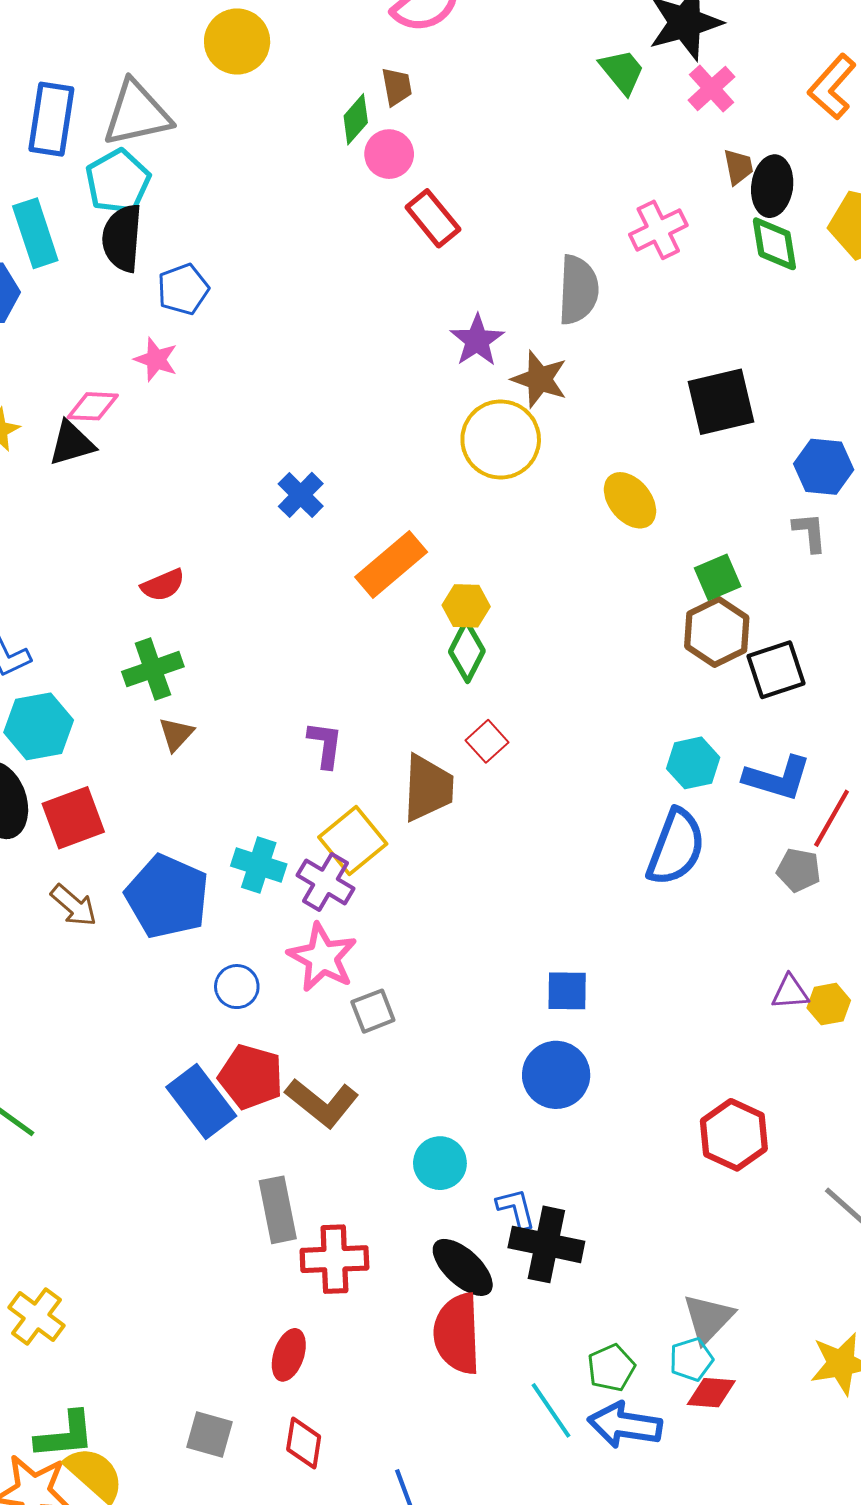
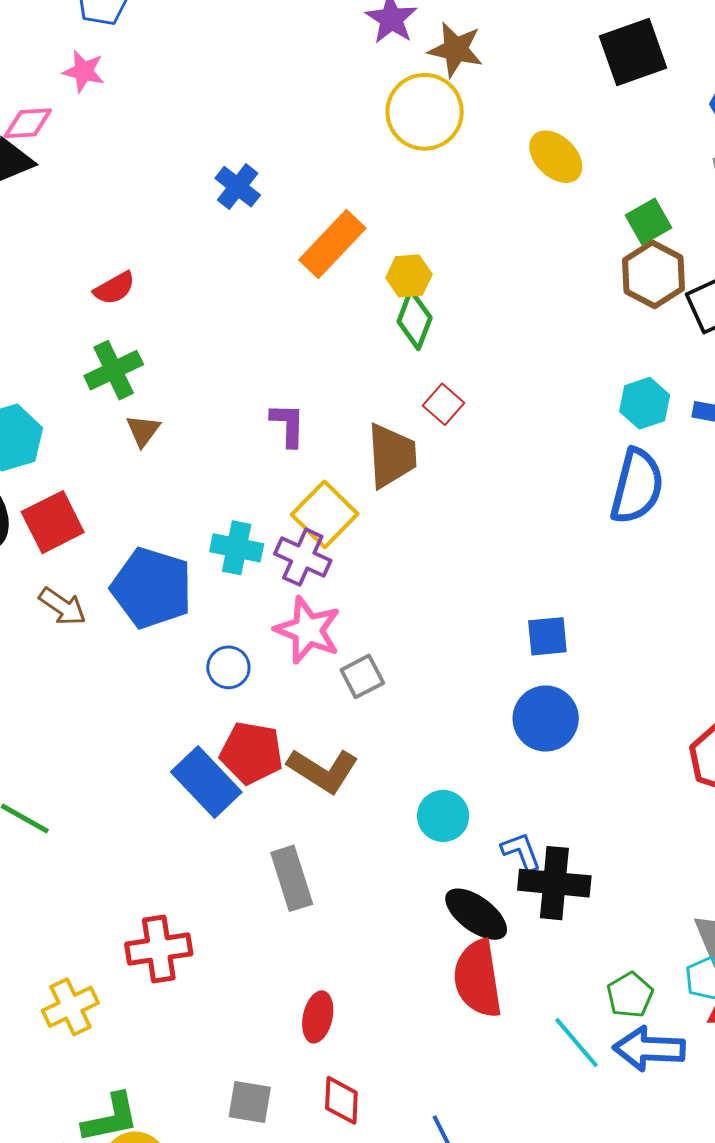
red cross: (334, 1259) -> (159, 949), moved
yellow cross: (37, 1317) -> (70, 1007), turned 34

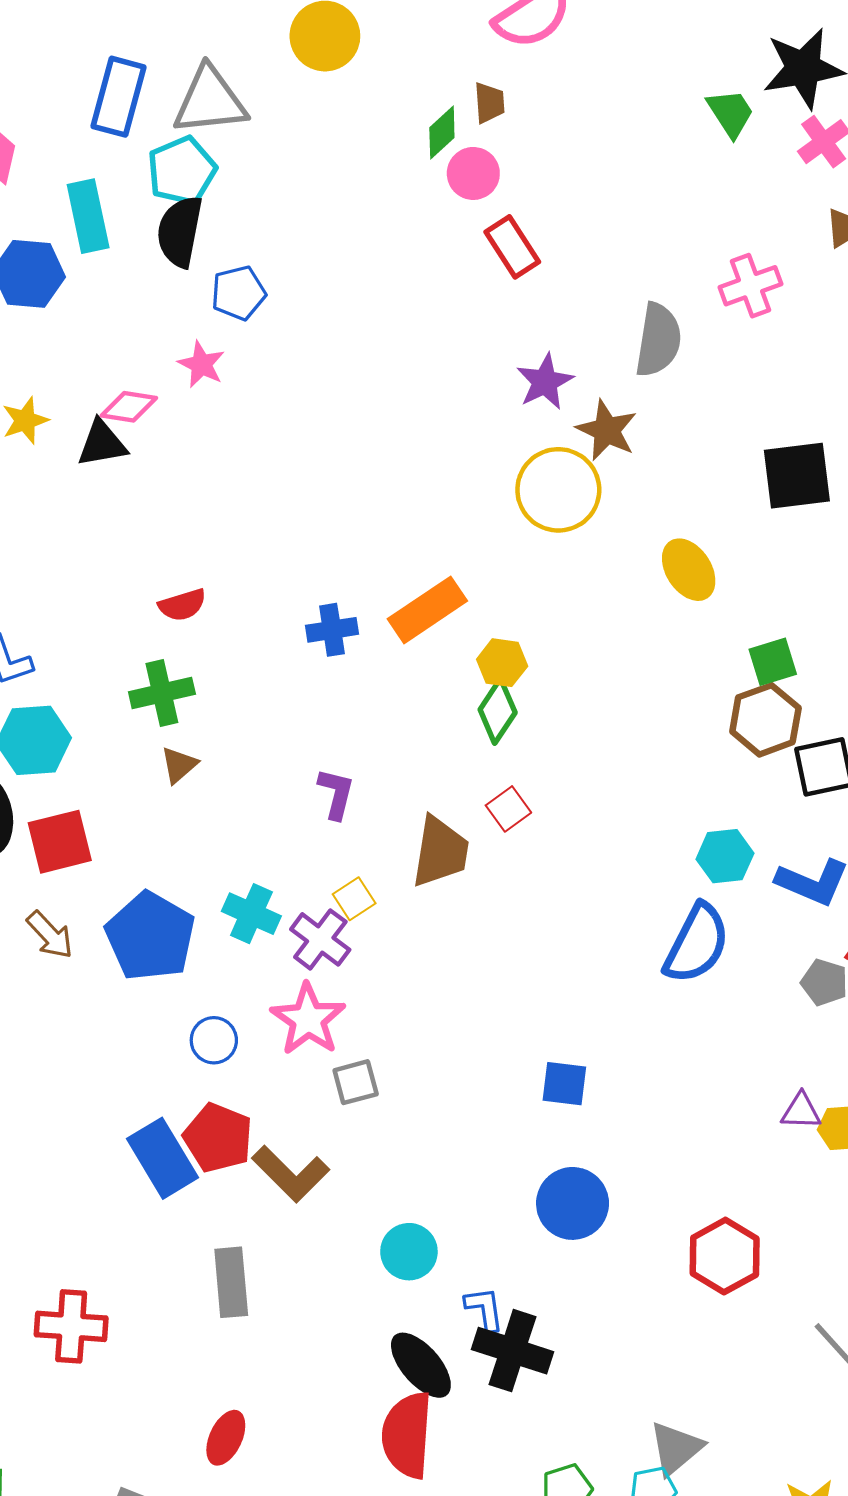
blue cross: (238, 187) -> (332, 630), moved, turned 30
yellow square: (325, 514) -> (354, 899), size x0.6
blue circle: (546, 719) -> (573, 1203), moved

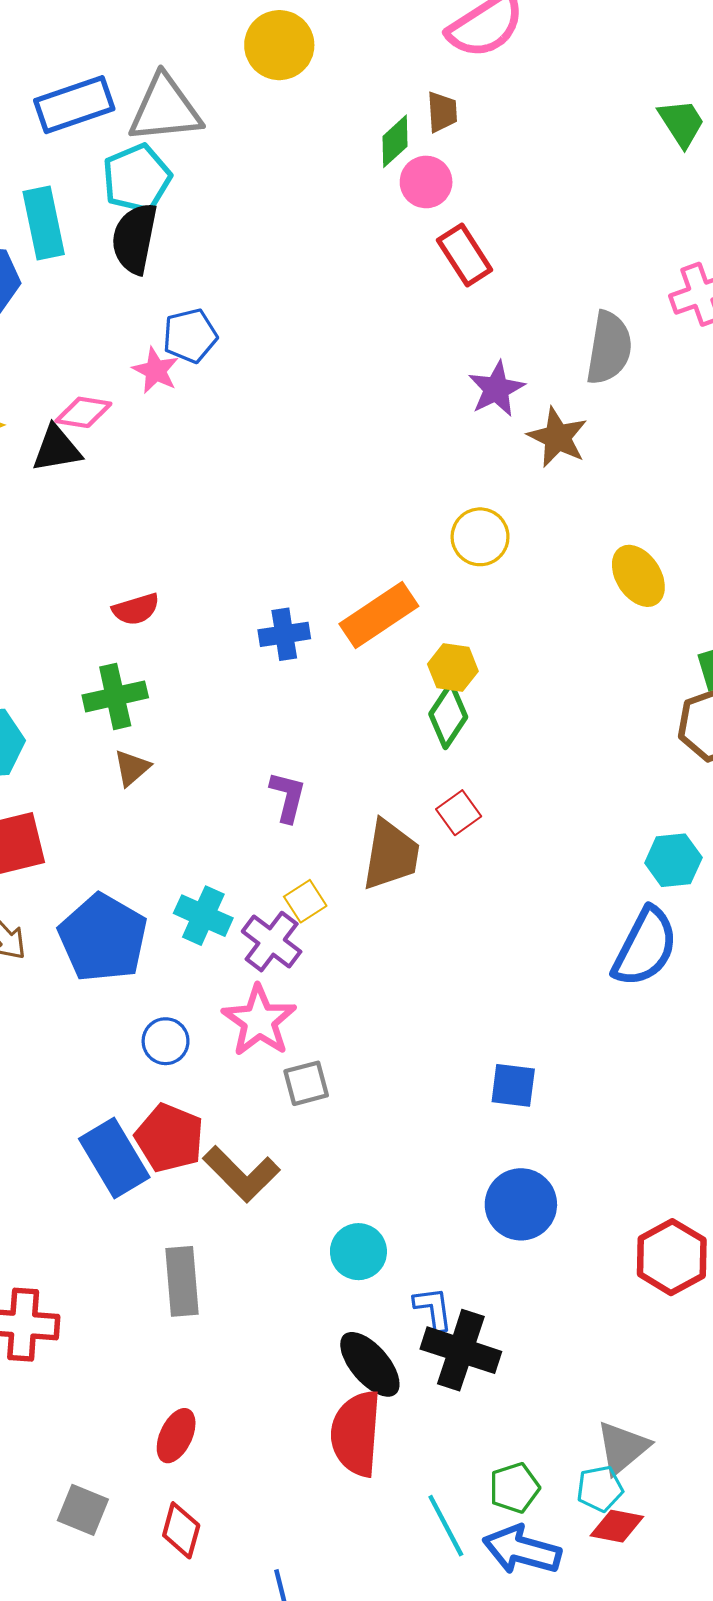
blue rectangle: (119, 97) -> (74, 105), turned 56
blue pentagon: (238, 293) -> (190, 336), moved
yellow circle: (558, 490) -> (480, 537), moved, size x0.7

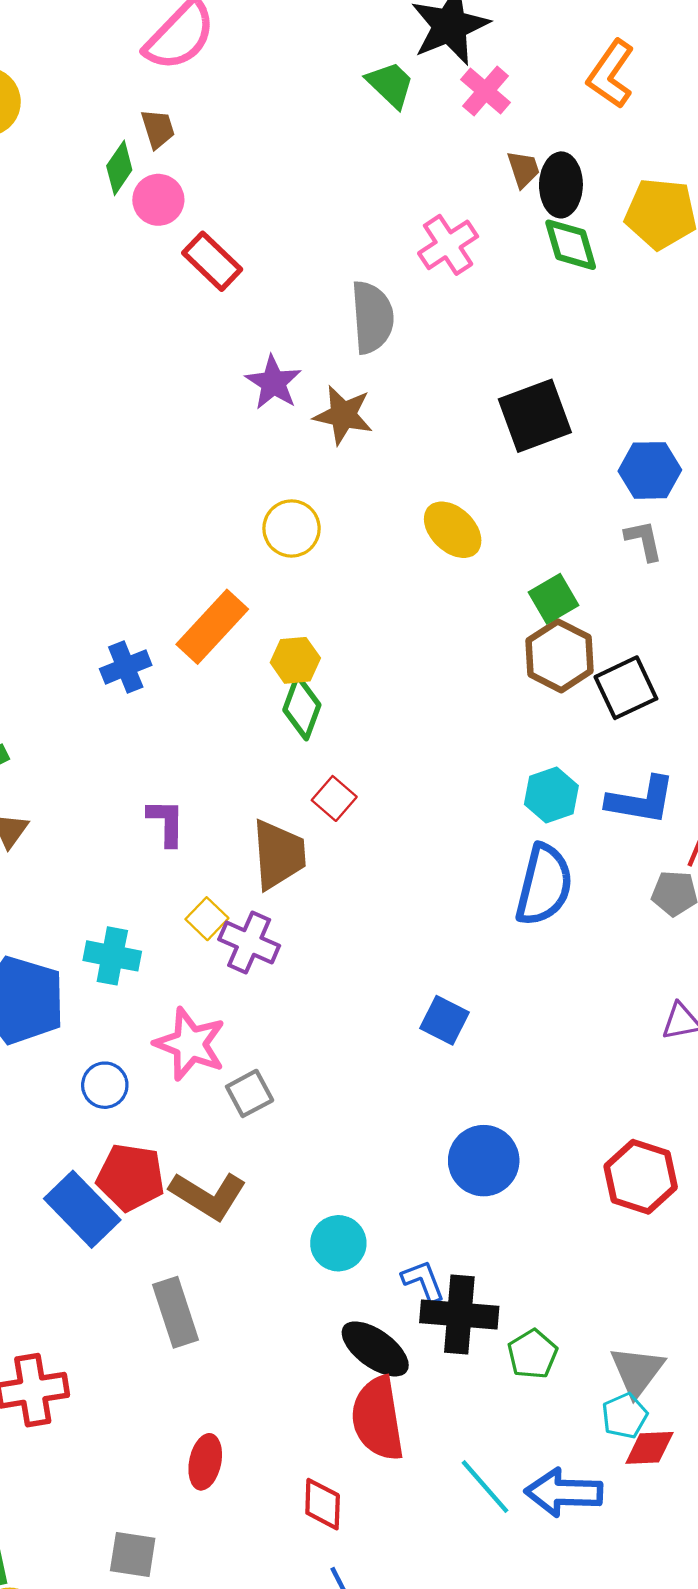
purple cross: (272, 942) -> (249, 942), moved
blue square: (513, 1085) -> (445, 1020), moved, turned 33
green pentagon: (514, 1488) -> (533, 1354), moved
red diamond: (181, 1530) -> (323, 1504), moved

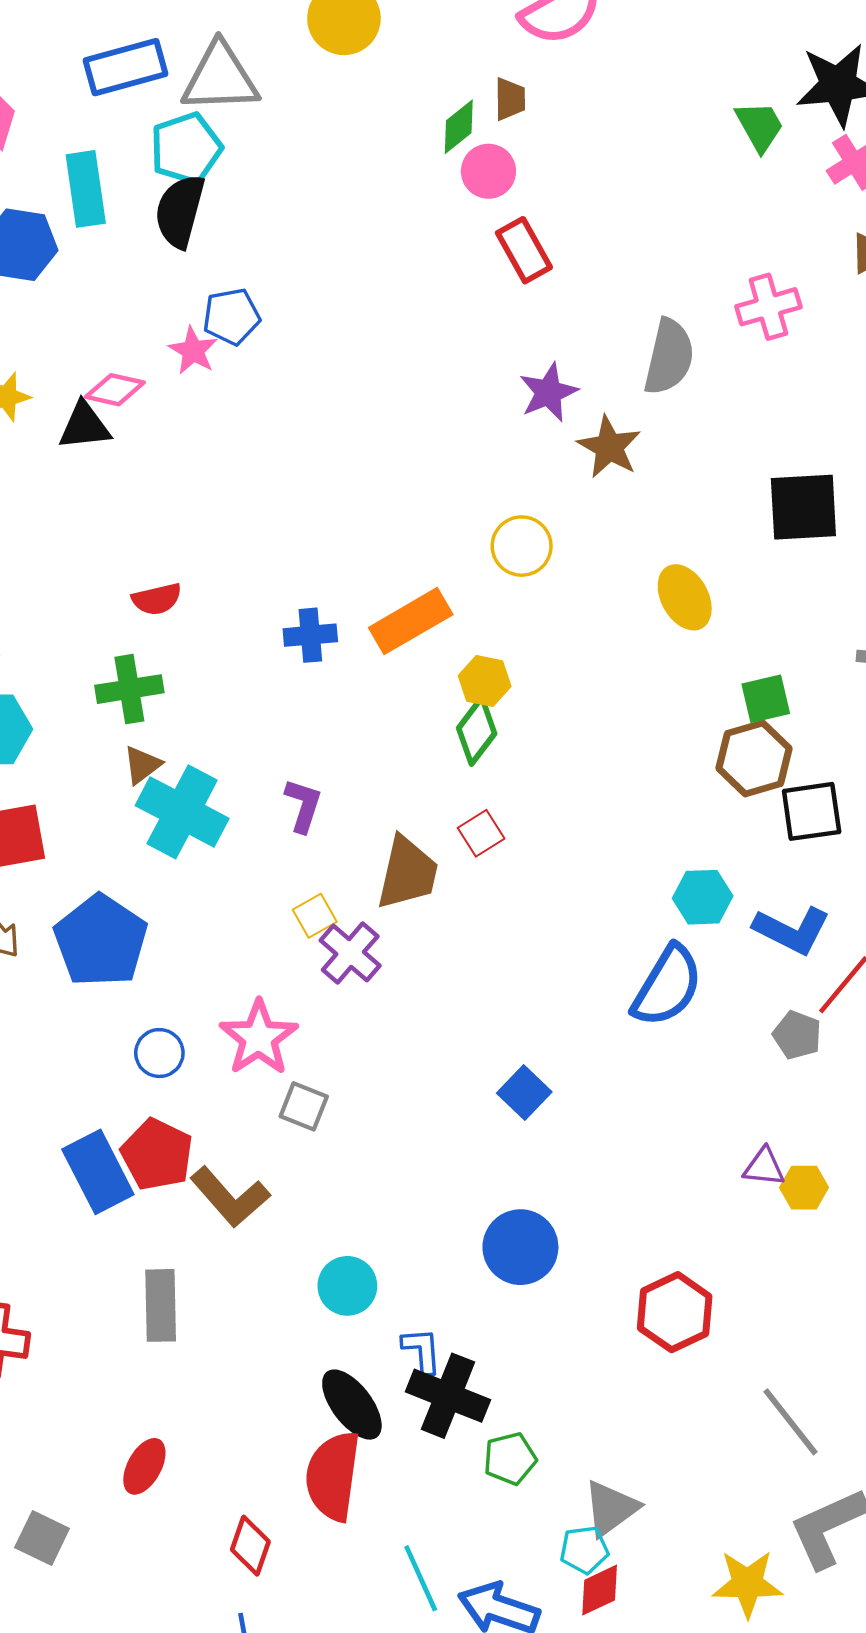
cyan cross: (112, 956) -> (182, 812), moved, size x1.5
gray square: (250, 1093) -> (304, 1106), turned 33
red diamond: (649, 1448) -> (600, 1590), turned -40

